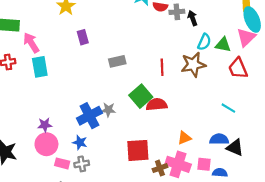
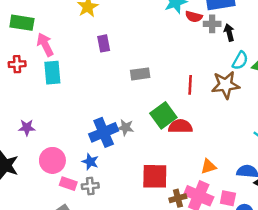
purple star: (45, 125) -> (27, 128), moved

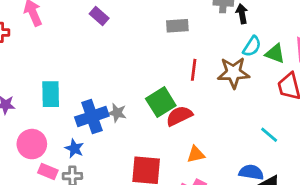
purple rectangle: (104, 43) -> (99, 16), turned -42
cyan rectangle: (52, 73) -> (51, 94), moved
gray rectangle: (140, 74) -> (177, 26), moved
red semicircle: (180, 126) -> (179, 116), turned -30
orange triangle: (208, 167) -> (196, 154), moved

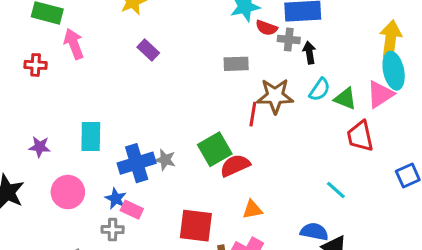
brown star: (233, 73) -> (275, 96), moved
pink rectangle: (48, 171) -> (132, 210), moved

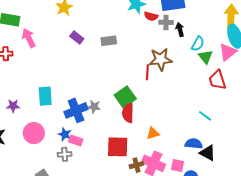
gray rectangle: (236, 64) -> (109, 41), moved
cyan semicircle: (320, 90) -> (198, 44), moved
green triangle: (345, 99) -> (206, 57), turned 35
red semicircle: (235, 165) -> (128, 113), moved, turned -60

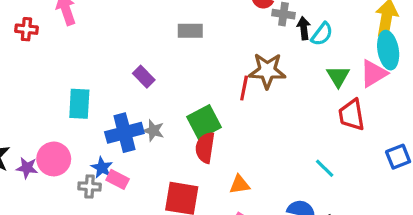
purple rectangle: (77, 37) -> (144, 77), moved
cyan semicircle: (198, 44) -> (322, 34), moved
purple star: (13, 106) -> (27, 168), moved
gray cross: (65, 154) -> (90, 186), moved

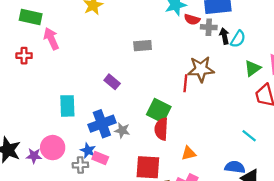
green triangle: (338, 76) -> (253, 68), turned 30
green square: (204, 122) -> (159, 111), turned -30
gray star: (153, 131) -> (122, 130), moved

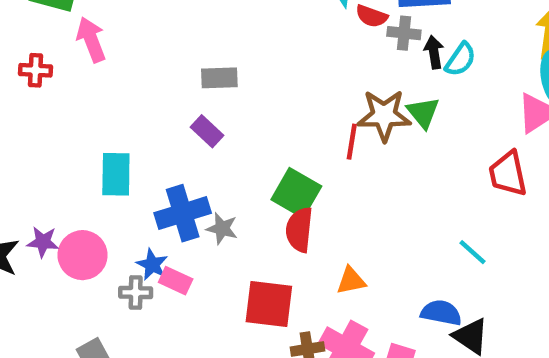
gray rectangle: (143, 46) -> (219, 78), moved
green triangle: (253, 68) -> (423, 113), moved, turned -36
purple star: (34, 156) -> (43, 242), moved

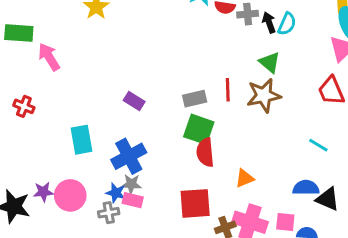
red cross: (36, 70) -> (24, 106), moved, turned 30
gray rectangle: (219, 78) -> (195, 99), moved
brown star: (384, 115) -> (264, 95), moved
gray star: (222, 229) -> (131, 184), moved

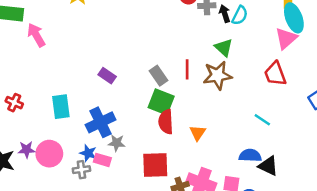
gray rectangle: (195, 99) -> (159, 76), turned 66
red cross: (24, 106) -> (14, 103), moved
orange triangle: (245, 178) -> (198, 133), moved, turned -36
gray star: (131, 184) -> (117, 143), moved

